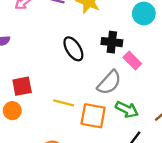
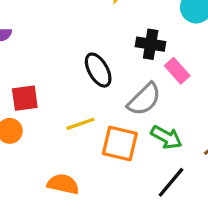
black ellipse: (73, 49) -> (98, 70), moved
yellow line: (64, 103) -> (80, 124), turned -36

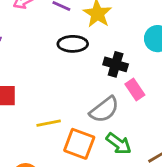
black ellipse: (98, 70) -> (73, 44), moved, turned -68

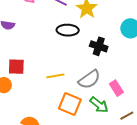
pink rectangle: (135, 89) -> (116, 88), moved
yellow line: (49, 123) -> (55, 76), moved

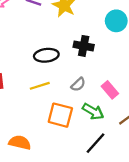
black ellipse: (68, 30) -> (46, 55), moved
gray semicircle: (89, 79) -> (78, 84), size x0.6

